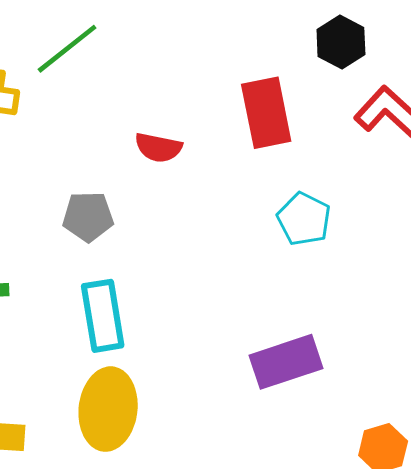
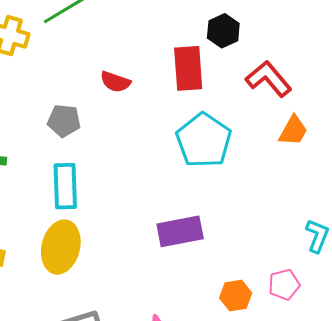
black hexagon: (341, 42) -> (223, 31), moved
cyan pentagon: (304, 219) -> (204, 140), size x1.6

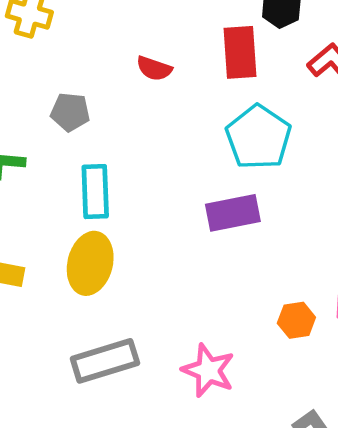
gray pentagon: (64, 121) -> (70, 112), moved
purple rectangle: (180, 231) -> (233, 213), moved

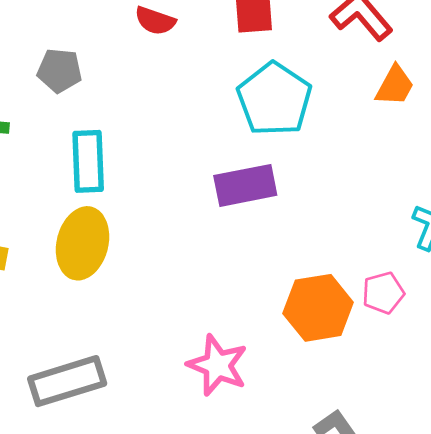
orange hexagon: (296, 320) -> (318, 308), size x1.6
gray rectangle: (105, 361) -> (67, 381), moved

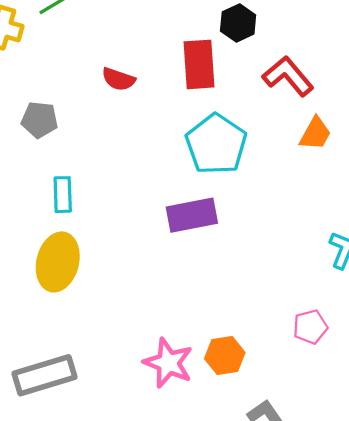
cyan rectangle: (88, 161) -> (63, 195), size x0.7
pink pentagon: (383, 293) -> (310, 327), moved
orange hexagon: (318, 308) -> (225, 356), moved, size x0.7

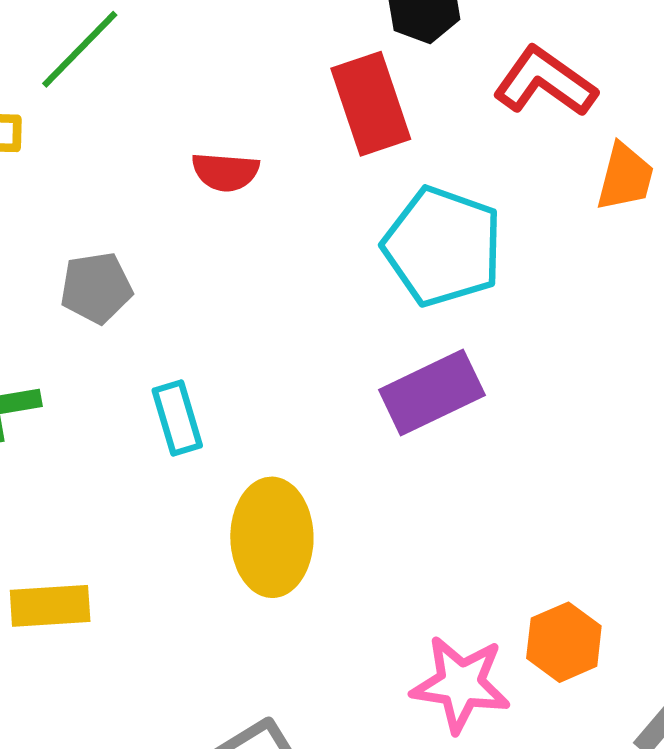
yellow ellipse: (58, 262) -> (272, 537), moved

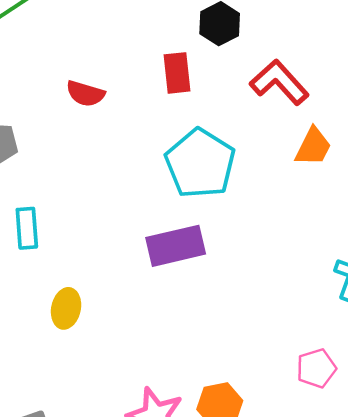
red rectangle: (371, 104) -> (177, 73), size x0.7
yellow ellipse: (272, 537) -> (66, 308), size x0.6

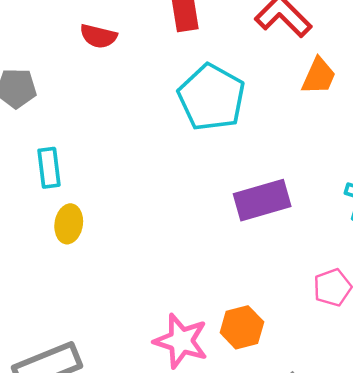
purple rectangle: (176, 246) -> (262, 200), moved
yellow ellipse: (66, 308) -> (69, 224), moved

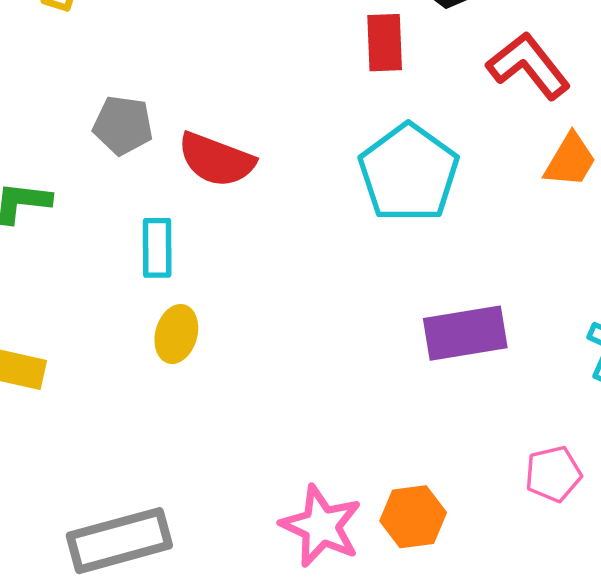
red semicircle: (98, 36) -> (216, 160), moved, size x1.4

